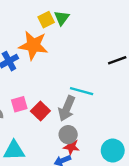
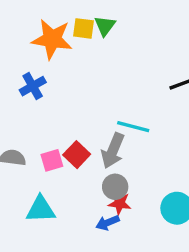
yellow square: (46, 20) -> (83, 28), turned 35
orange star: (33, 45) -> (52, 39), moved
pink square: (19, 104) -> (52, 160), moved

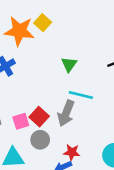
green triangle: (105, 26) -> (69, 64), moved
yellow square: (83, 28) -> (43, 23), turned 35
gray circle: (115, 187) -> (40, 140), moved

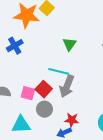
cyan line: (81, 95) -> (59, 71), moved
pink square: (21, 121) -> (28, 93), turned 32

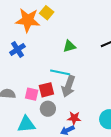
green triangle: (69, 44) -> (69, 46), turned 40
red square: (44, 89) -> (46, 90), turned 35

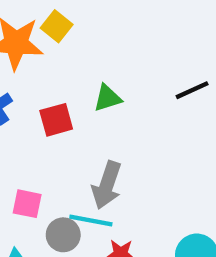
cyan line: (60, 72) -> (91, 221), moved
red square: (46, 90) -> (56, 120), moved

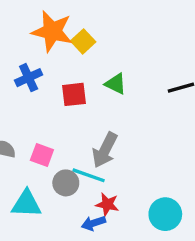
yellow square: (57, 26) -> (83, 41), moved
green triangle: (108, 98) -> (116, 84), turned 35

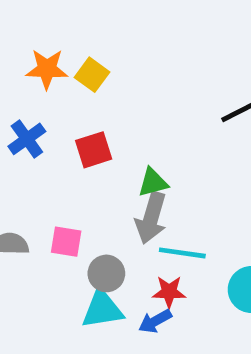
orange star: (52, 31) -> (47, 69), size x0.7
green triangle: (116, 84) -> (153, 182), moved, turned -30
cyan line: (89, 175) -> (182, 253), moved
cyan triangle: (26, 204) -> (102, 309), moved

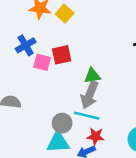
pink square: (66, 242) -> (42, 62), moved
cyan line: (182, 253) -> (87, 116), moved

